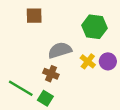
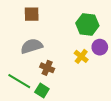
gray semicircle: (60, 50) -> (32, 46), moved
purple circle: (108, 61) -> (100, 47), moved

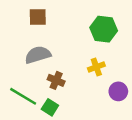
purple circle: (100, 47) -> (118, 91), moved
yellow cross: (81, 56) -> (96, 67), turned 32

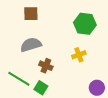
purple circle: (118, 91) -> (97, 88), moved

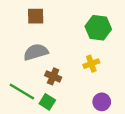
purple circle: (97, 88) -> (102, 102), moved

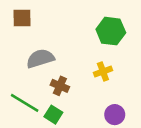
brown square: (36, 16) -> (22, 18), moved

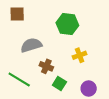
green hexagon: (111, 31) -> (67, 24), moved
green square: (53, 115) -> (59, 83), moved

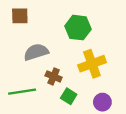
yellow cross: (80, 55) -> (92, 64), size x1.6
green line: (19, 79) -> (22, 92), turned -40

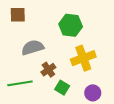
brown cross: (54, 76) -> (48, 70), turned 32

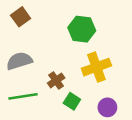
brown square: (18, 15) -> (21, 17), turned -35
gray semicircle: (33, 48) -> (19, 61), moved

